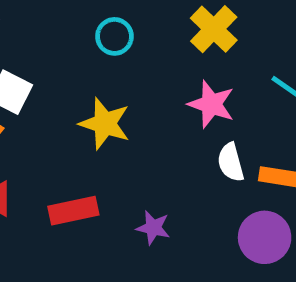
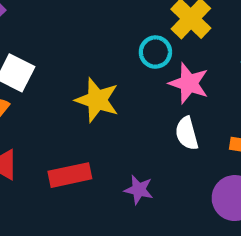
cyan circle: (114, 36) -> (155, 52), moved
white semicircle: (231, 162) -> (187, 133), moved

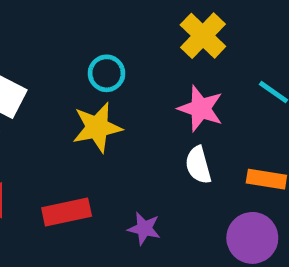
cyan circle: (155, 52) -> (107, 73), moved
yellow star: (97, 100) -> (97, 127), turned -30

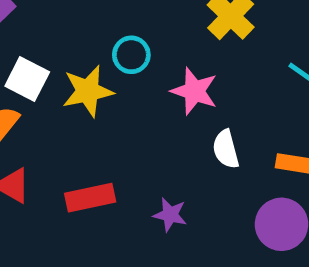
pink star: (201, 109) -> (194, 91), moved
yellow star: (97, 127) -> (88, 91), moved

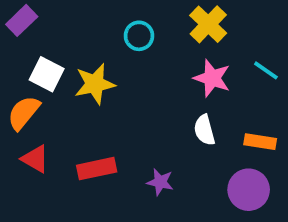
cyan circle: (131, 55) -> (139, 36), moved
pink star: (194, 91) -> (212, 78), moved

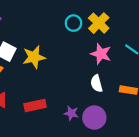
cyan circle: (139, 36) -> (73, 23), moved
purple circle: (249, 190) -> (94, 118), moved

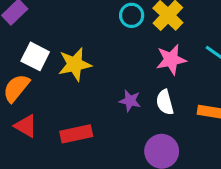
pink star: (101, 54) -> (171, 60), turned -30
purple star: (71, 113) -> (130, 101), moved

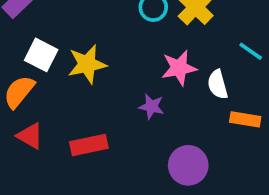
pink star: (171, 60) -> (179, 68), moved
white semicircle: (165, 102) -> (218, 84), moved

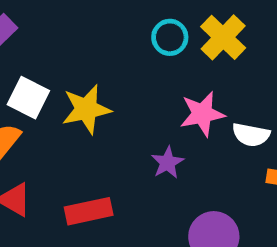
white semicircle: (218, 84) -> (251, 135), turned -64
purple star: (151, 106) -> (167, 163), turned 30

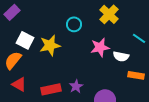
cyan circle: (170, 37) -> (74, 24), moved
purple star: (167, 163) -> (76, 86), moved

